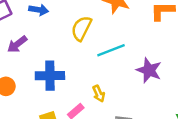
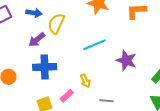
yellow semicircle: (81, 28) -> (56, 24), moved
purple arrow: (17, 44) -> (37, 40), moved

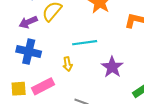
yellow arrow: (85, 81) -> (68, 64), moved
pink rectangle: (67, 96) -> (43, 86), size x1.5

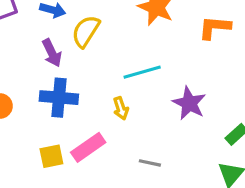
purple arrow: (28, 22) -> (52, 53), turned -84

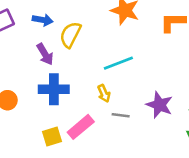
purple star: (189, 103) -> (159, 105), moved
gray line: (150, 163) -> (121, 115), moved

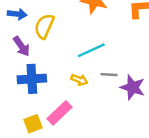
yellow arrow: (104, 93) -> (79, 80), turned -42
gray line: (121, 115) -> (109, 75), moved

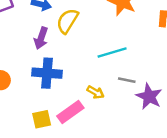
purple arrow: (21, 46) -> (41, 38), turned 45
yellow arrow: (79, 80) -> (95, 92), moved

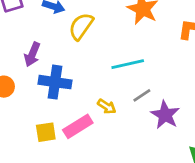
purple arrow: (41, 38) -> (32, 54), moved
gray line: (127, 80) -> (142, 95), turned -49

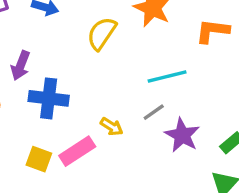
yellow semicircle: (81, 26) -> (102, 33), moved
cyan line: (128, 64) -> (167, 77), moved
yellow square: (46, 132) -> (39, 159), turned 30

